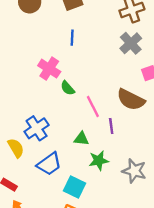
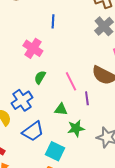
green semicircle: (68, 88) -> (40, 77), moved, turned 72

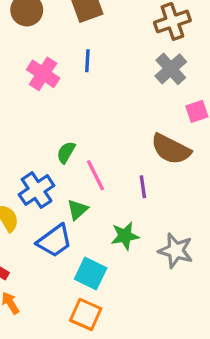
pink cross: (33, 48) -> (43, 74), moved
pink line: (71, 81) -> (95, 175), moved
green triangle: (61, 109) -> (77, 210), moved, turned -48

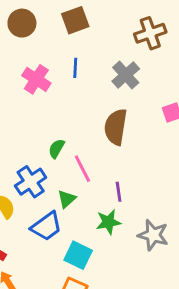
gray cross: (171, 69) -> (126, 75), moved
brown semicircle: (171, 149) -> (116, 127), moved, turned 72
purple line: (143, 187) -> (119, 192), moved

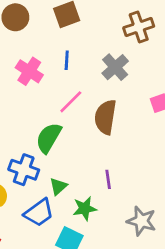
green semicircle: (57, 149) -> (49, 138), size x1.6
pink line: (82, 169) -> (71, 102), moved, turned 72
blue cross: (31, 182) -> (24, 170), turned -36
green star: (108, 222) -> (85, 208), moved

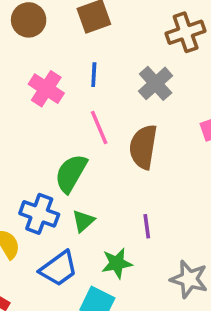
pink line: (71, 102) -> (99, 127), turned -68
green triangle: (58, 186) -> (83, 221), moved

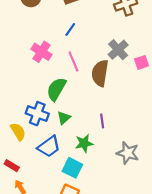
blue line: (94, 75) -> (70, 29), turned 32
gray cross: (156, 83) -> (118, 50), moved
pink cross: (46, 89) -> (42, 52), moved

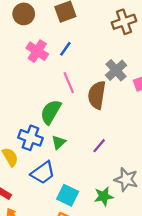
pink cross: (42, 52) -> (37, 51), moved
purple line: (102, 121) -> (99, 146), turned 48
green star: (84, 143) -> (104, 196), moved

